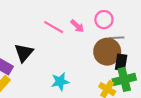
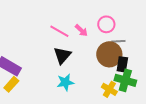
black triangle: (24, 53) -> (62, 55), moved
green cross: (124, 79) -> (125, 80), turned 30

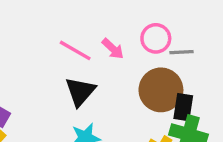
gray line: (118, 41) -> (182, 52), moved

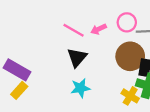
pink arrow: (113, 49) -> (98, 29), turned 112

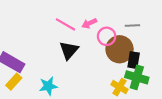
pink circle: (127, 22) -> (107, 36), moved
cyan star: (80, 88) -> (48, 86), moved

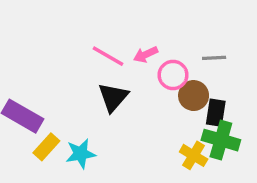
brown circle: (120, 49) -> (194, 96), size x0.7
yellow rectangle: (14, 82) -> (46, 147), moved

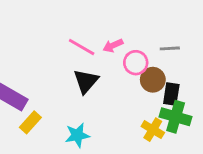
cyan star: (81, 154) -> (77, 135), moved

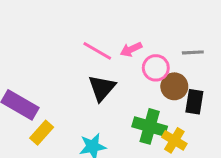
green cross: (176, 117) -> (150, 126), moved

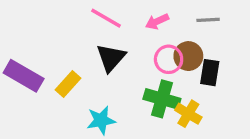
pink arrow: (131, 49) -> (157, 21), moved
pink circle: (156, 68) -> (169, 59), moved
yellow rectangle: (42, 133) -> (68, 84), moved

